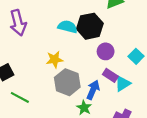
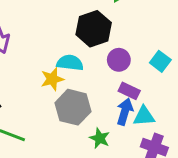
cyan semicircle: (68, 27) -> (70, 63), moved
cyan triangle: (123, 84) -> (144, 116), moved, turned 35
blue arrow: (93, 90) -> (125, 112), moved

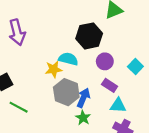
blue arrow: (125, 112) -> (83, 98), moved

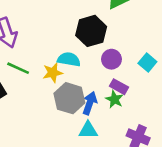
cyan triangle: (118, 105) -> (88, 130), moved
green line: (19, 107) -> (18, 68), moved
green star: (83, 118) -> (114, 99), moved

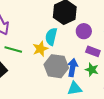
cyan semicircle: (69, 59) -> (51, 37), turned -78
green star: (114, 99) -> (92, 70), moved

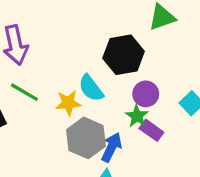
cyan semicircle: (51, 37) -> (91, 88), turned -66
green star: (92, 70) -> (137, 116), moved

